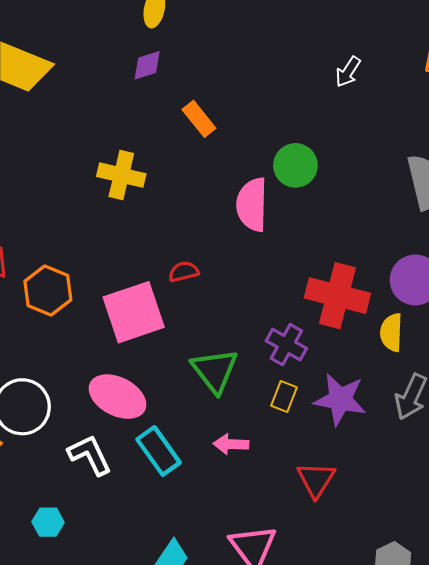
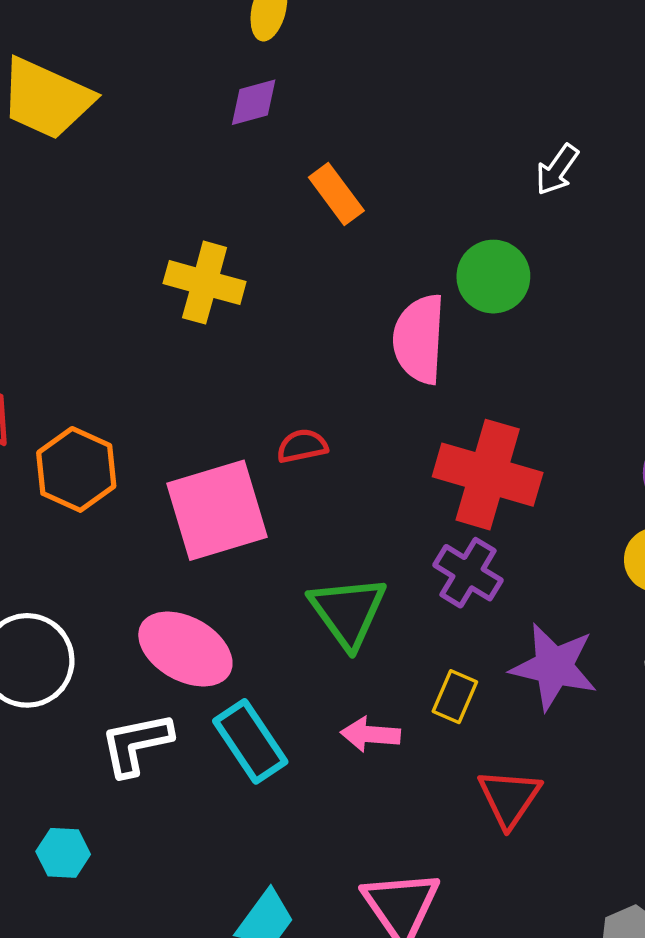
white arrow: (348, 72) -> (557, 170), moved
red cross: (337, 296) -> (488, 475), moved
yellow rectangle: (284, 397) -> (455, 697), moved
white L-shape: (90, 455) -> (136, 744), turned -78

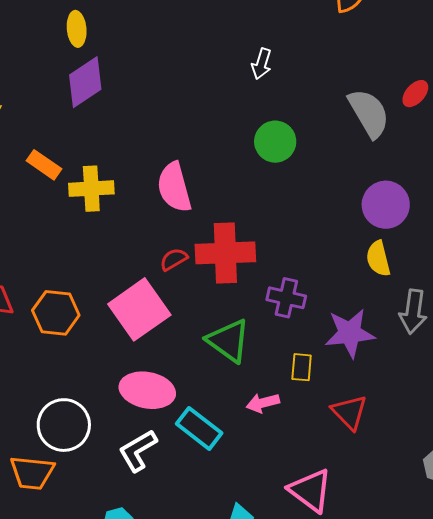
purple diamond: (254, 102) -> (85, 82), size x1.6
orange rectangle: (336, 194) -> (44, 165), moved
green circle: (493, 277) -> (275, 142), moved
pink semicircle: (419, 339) -> (174, 187), moved
red cross: (488, 475) -> (225, 253), moved

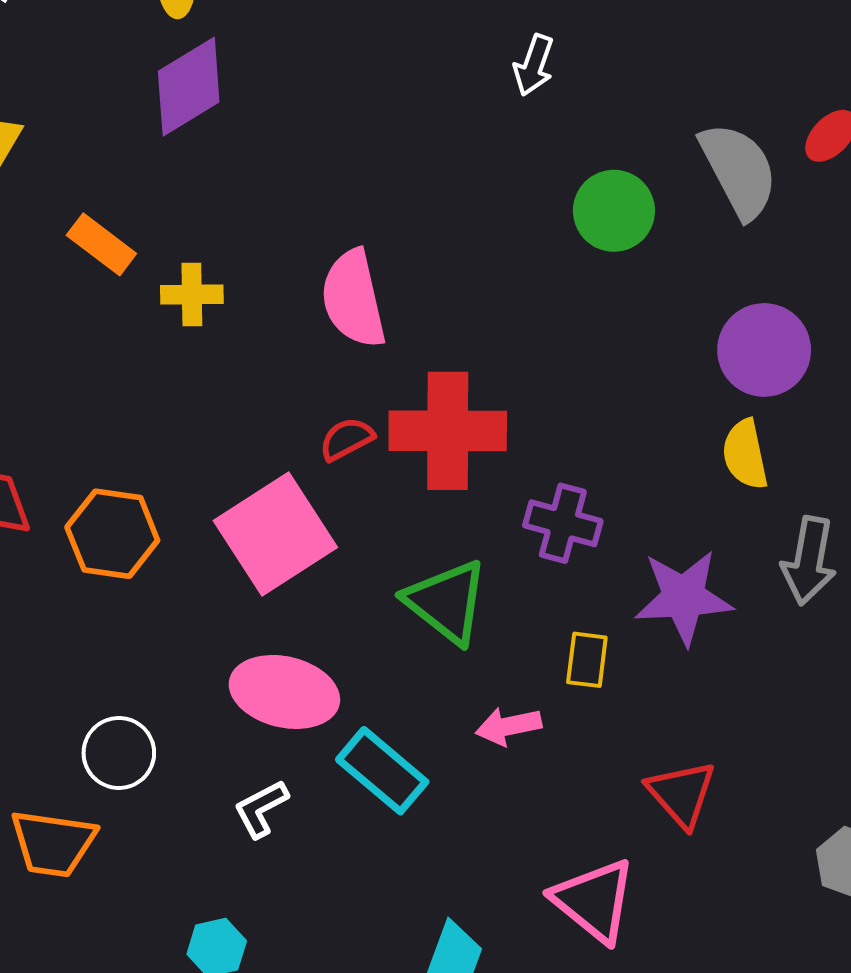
green circle: (275, 142) -> (614, 211), moved
yellow cross: (91, 189) -> (192, 294), size x0.7
red triangle: (349, 412) -> (682, 794), moved
white circle: (64, 425) -> (119, 753), size x0.7
white L-shape: (138, 450) -> (261, 809), size x0.7

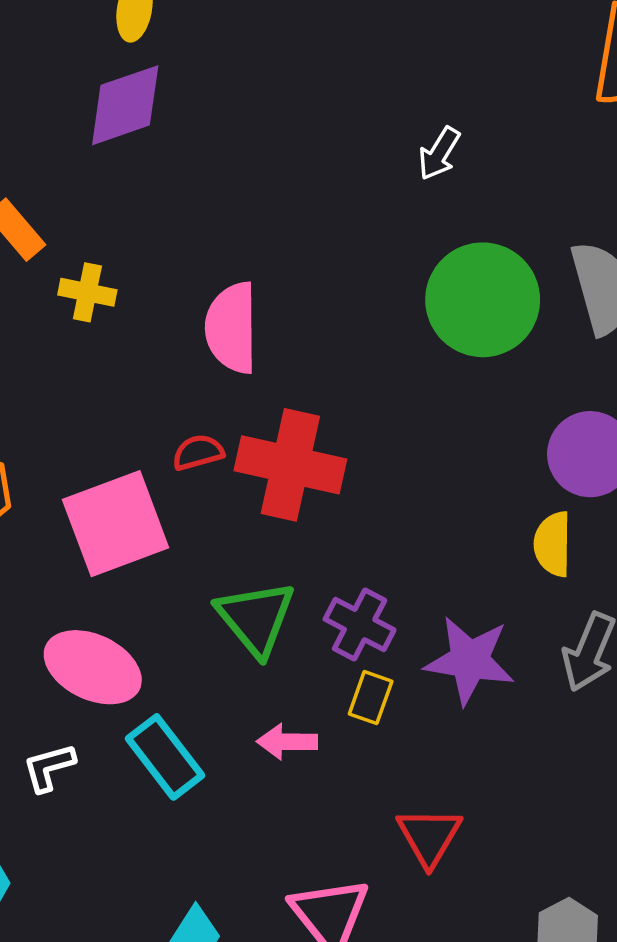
green circle: (614, 211) -> (483, 300), size x1.5
purple cross: (563, 523) -> (360, 625), moved

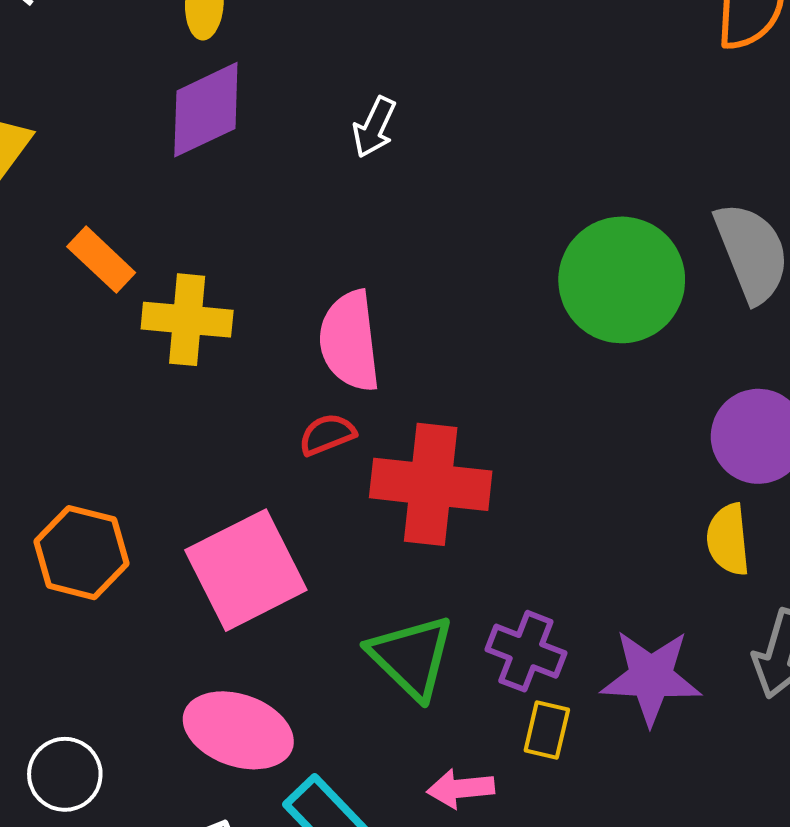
white arrow: (439, 153) -> (374, 127), moved
yellow cross: (87, 292) -> (187, 320), size x1.4
red semicircle: (198, 452) -> (327, 434), moved

